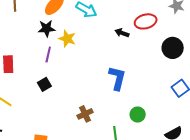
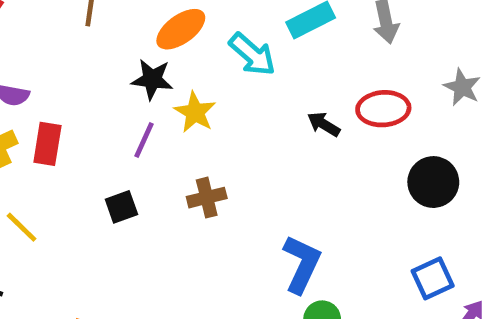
blue L-shape: (117, 78) -> (302, 264), moved
brown cross: (85, 114) -> (207, 198), moved

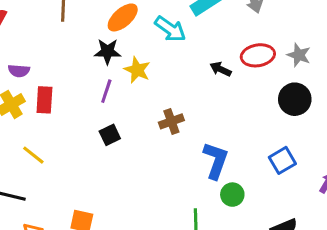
gray star: (462, 87) -> (299, 55), moved
brown cross: (207, 198) -> (171, 121), moved
black square: (121, 207) -> (110, 135), moved
blue square: (433, 278) -> (282, 160), moved

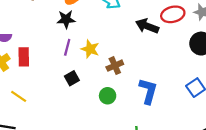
black arrow: (221, 69) -> (147, 26), size x1.5
yellow star: (137, 70) -> (90, 49), moved
green circle: (232, 195) -> (108, 96), moved

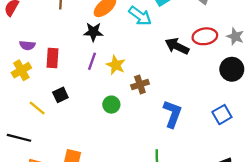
red rectangle: (24, 57) -> (52, 58), moved
black square: (72, 78) -> (60, 95), moved
green circle: (108, 96) -> (111, 105), moved

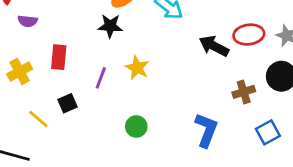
purple semicircle: (27, 45) -> (28, 21), moved
purple line: (92, 61) -> (101, 78), moved
brown cross: (140, 85) -> (244, 92), moved
green circle: (111, 105) -> (136, 126), moved

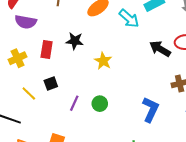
purple semicircle: (28, 21) -> (26, 22), size x1.5
black star: (110, 26) -> (75, 41), moved
purple line: (101, 78) -> (74, 103), moved

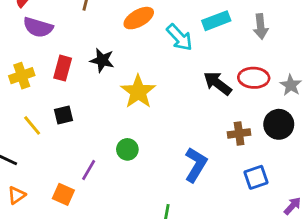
yellow star: (103, 61) -> (138, 92), size x1.4
purple line: (74, 103) -> (89, 170), moved

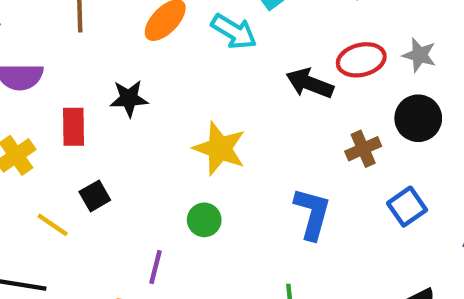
yellow star: (138, 92) -> (220, 148), moved

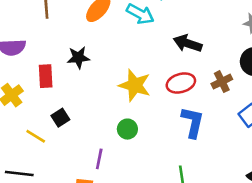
red ellipse: (361, 60) -> (181, 83), moved

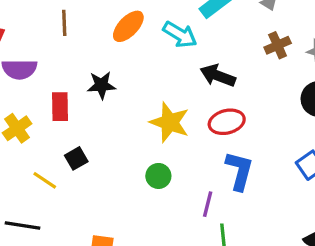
black arrow: (188, 43) -> (218, 76), moved
brown cross: (222, 82) -> (278, 45), moved
purple line: (99, 159) -> (208, 204), moved

